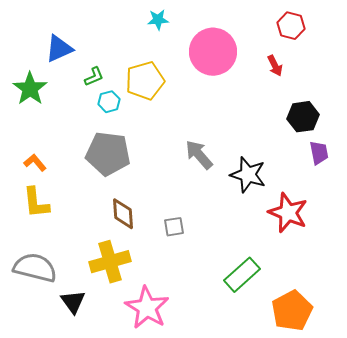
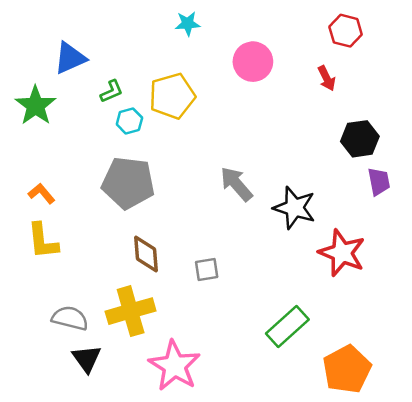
pink circle: (213, 52) -> (253, 62), size x0.7
gray semicircle: (35, 268) -> (70, 318), moved, size x0.7

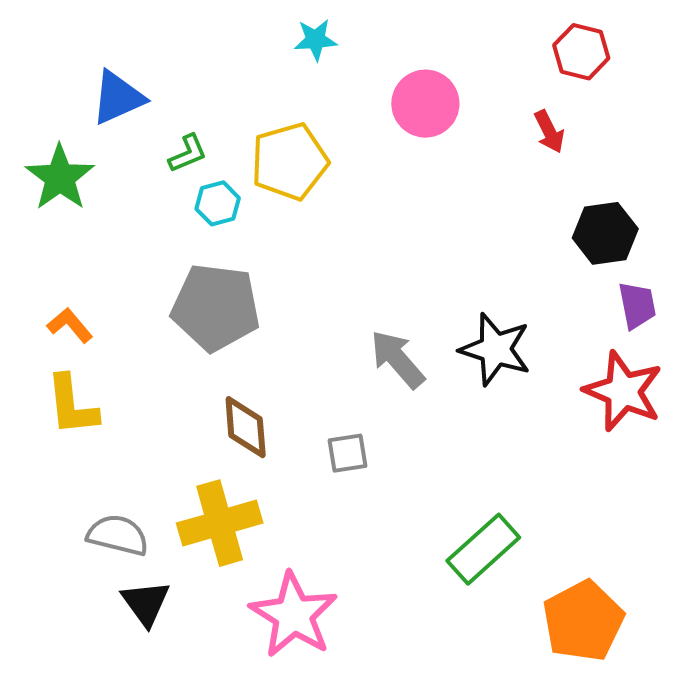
gray arrow: (236, 184) -> (397, 359), moved
red star: (342, 253) -> (623, 391), moved

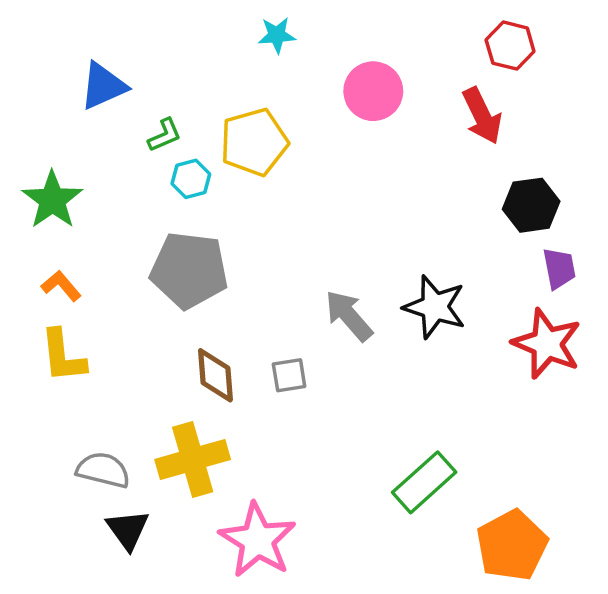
red arrow: (549, 132) -> (482, 116), size x1.5
green star: (60, 177) -> (52, 200), moved
gray square: (347, 453) -> (289, 375), moved

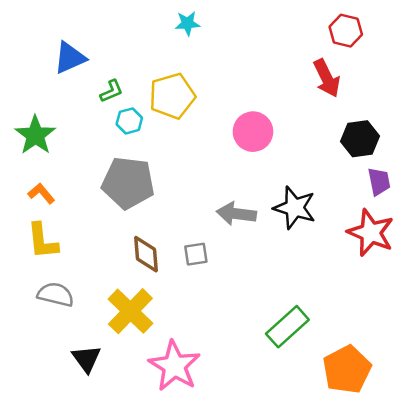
pink circle: (373, 91) -> (253, 132), moved
gray arrow: (349, 316) -> (236, 214), turned -42
yellow cross: (193, 459) -> (130, 311), turned -30
gray semicircle: (103, 470) -> (56, 295), moved

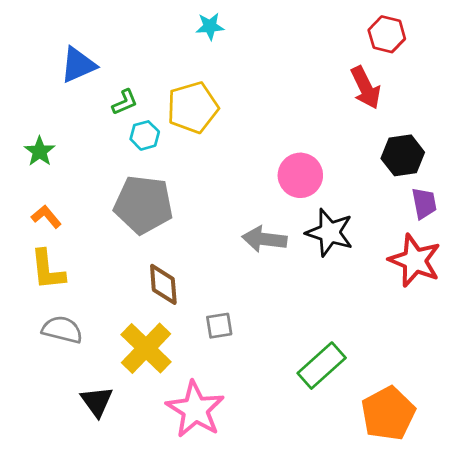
pink circle: (253, 132) -> (300, 175), moved
green star: (35, 135) -> (40, 151), size x0.7
gray square: (196, 254) -> (219, 326), moved

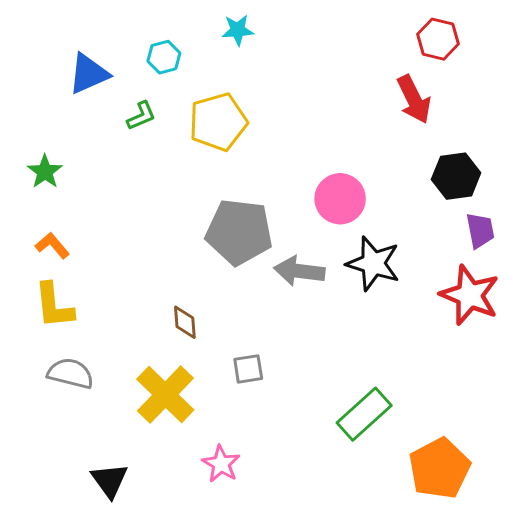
cyan hexagon: (145, 135) -> (164, 57), moved
gray pentagon: (143, 205) -> (239, 232), moved
brown diamond: (163, 284) -> (185, 322), size x0.7
black triangle: (97, 401) -> (110, 480), moved
pink star: (195, 409) -> (221, 464), size x0.6

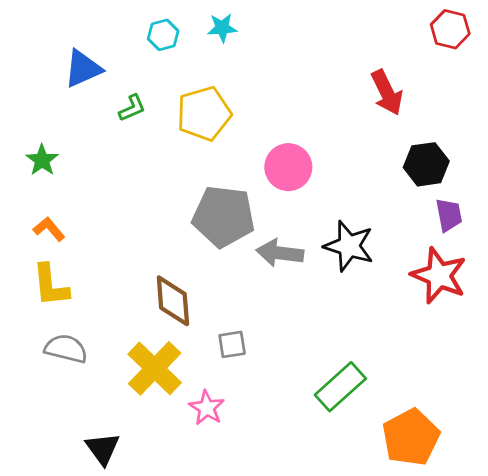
red hexagon: (438, 39) -> (450, 29), moved
cyan hexagon: (164, 57) -> (163, 35), moved
pink circle: (340, 199) -> (288, 167), moved
brown diamond: (185, 322) -> (173, 301), size x1.6
pink star: (221, 464) -> (207, 408), moved

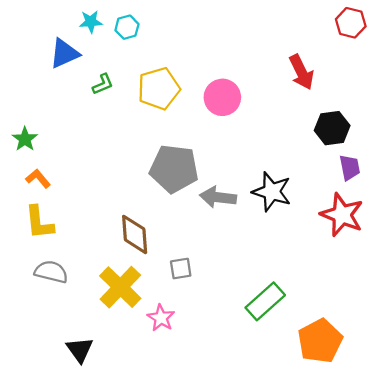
cyan star: (222, 28) -> (91, 22), moved
green star: (42, 160) -> (25, 139), moved
pink circle: (288, 167) -> (222, 97), moved

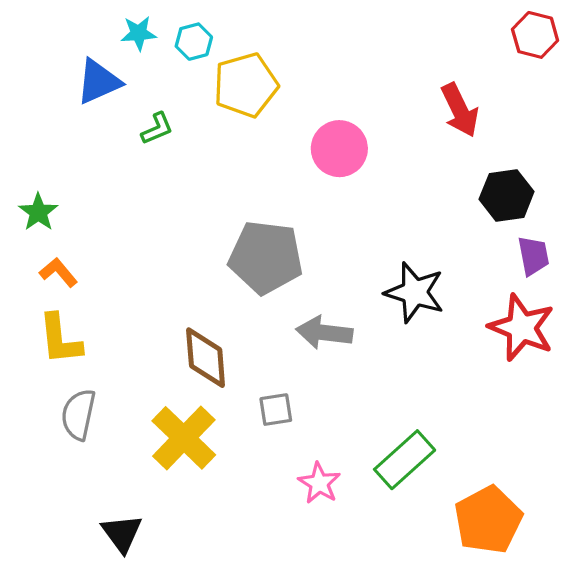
yellow pentagon: (159, 89) -> (246, 85), moved
gray arrow: (218, 197) -> (324, 333), moved
gray semicircle: (51, 272) -> (78, 415), turned -92
pink star: (161, 318) -> (319, 483), moved

